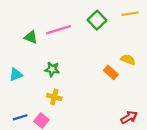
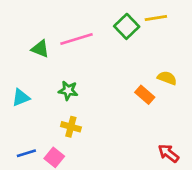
yellow line: (130, 14) -> (156, 18), moved
red arrow: (129, 117) -> (168, 153), turned -112

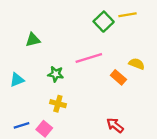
pink line: (76, 39) -> (89, 58), moved
green triangle: (40, 49) -> (33, 40), turned -35
red arrow: (168, 153) -> (115, 125), moved

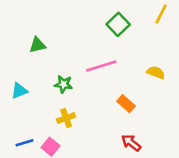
yellow line: (128, 15) -> (161, 14), moved, turned -54
orange rectangle: (118, 77) -> (126, 104), moved
yellow cross: (58, 104) -> (66, 118), turned -35

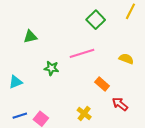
cyan triangle: (19, 91) -> (16, 82), moved
yellow cross: (66, 118) -> (84, 114), moved, turned -32
red arrow: (131, 143) -> (120, 104), moved

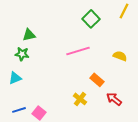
green star: (51, 68) -> (22, 54), moved
yellow cross: (84, 114) -> (80, 99), moved

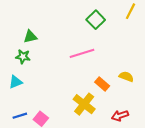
yellow semicircle: (120, 56) -> (126, 77), moved
yellow cross: (80, 99) -> (84, 104), size x1.5
red arrow: (114, 99) -> (120, 116), moved, turned -56

